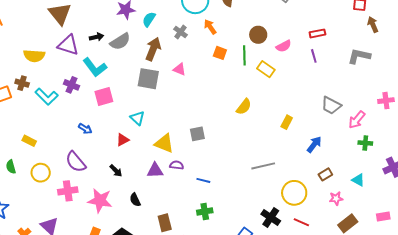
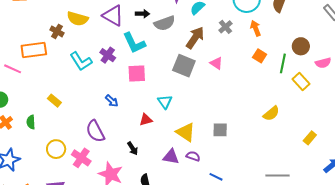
brown cross: (22, 83) -> (57, 31), moved
yellow circle: (41, 173) -> (56, 149), moved
pink cross: (68, 191) -> (81, 158), turned 30

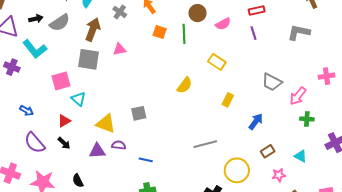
pink triangle: (216, 63) -> (119, 49), turned -32
pink square: (137, 73) -> (61, 81), moved
yellow rectangle: (301, 82) -> (217, 62), moved
purple semicircle: (95, 131) -> (35, 143), moved
black arrow: (133, 148) -> (64, 143), moved

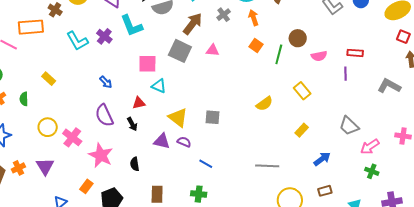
cyan triangle: (78, 99) -> (159, 86), turned -35

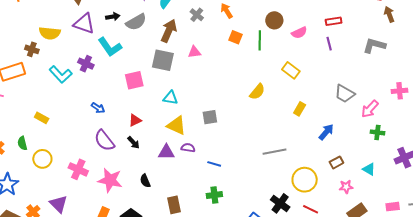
cyan triangle: (159, 86) -> (170, 98), moved
yellow circle: (48, 127) -> (42, 159), moved

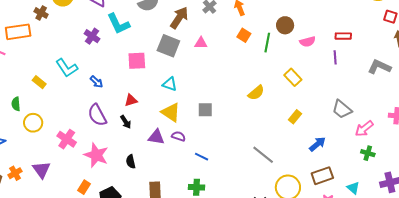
cyan L-shape: (61, 74) -> (67, 68), moved
gray line: (275, 152) -> (263, 155), turned 40
brown rectangle: (336, 162) -> (322, 176), size x1.5

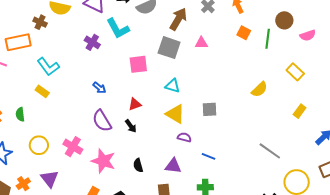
cyan L-shape: (67, 68) -> (48, 67), moved
yellow circle: (33, 123) -> (39, 145), moved
purple triangle: (156, 137) -> (173, 166), moved

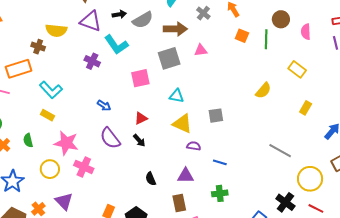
brown arrow: (178, 19) -> (175, 29), turned 65
pink semicircle: (308, 35) -> (306, 32), turned 112
gray square: (169, 48) -> (169, 58), turned -30
pink star: (103, 161) -> (66, 143), moved

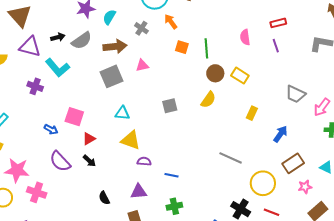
brown circle: (281, 19) -> (215, 73), moved
pink square: (140, 78) -> (74, 117), moved, turned 36
gray square: (216, 116) -> (170, 106), moved

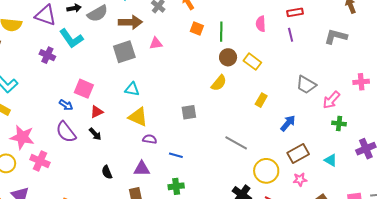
gray square: (170, 106) -> (189, 112), moved
blue arrow: (51, 129) -> (66, 105), moved
pink star: (305, 187) -> (300, 179), moved

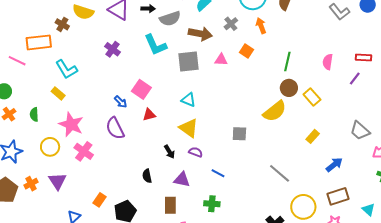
orange square: (197, 28) -> (246, 51), moved
purple line: (291, 35) -> (355, 79), turned 40
cyan L-shape: (71, 38) -> (155, 45), moved
yellow semicircle: (219, 83) -> (275, 111), size x1.4
black arrow: (95, 134) -> (169, 152), moved

